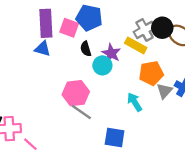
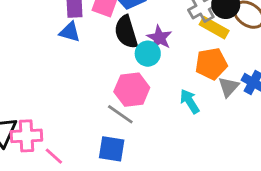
yellow rectangle: (136, 45) -> (214, 28), moved
black semicircle: (86, 49) -> (126, 32), size x1.6
pink hexagon: (76, 93) -> (132, 90), moved
blue square: (115, 137) -> (112, 149), moved

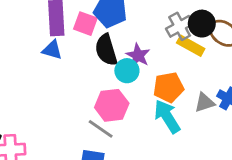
orange pentagon: (211, 64) -> (169, 87), moved
gray triangle: (229, 87) -> (205, 103), turned 30
cyan arrow: (190, 101) -> (167, 116), size x1.4

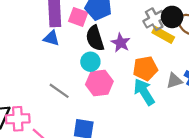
cyan circle: (127, 71) -> (90, 62), moved
gray line: (101, 129) -> (59, 91), moved

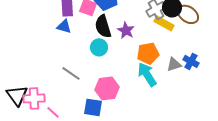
pink hexagon: (99, 83) -> (107, 88), moved

